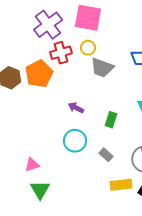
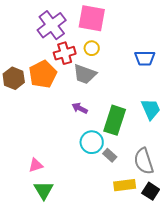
gray trapezoid: (102, 68) -> (85, 74), moved
green rectangle: (111, 120) -> (115, 120), size x1.8
cyan circle: (75, 141) -> (92, 142), moved

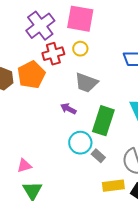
gray trapezoid: (85, 74) -> (86, 83), moved

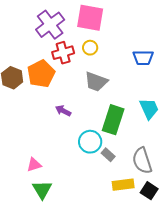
purple arrow: (68, 109) -> (63, 111), moved

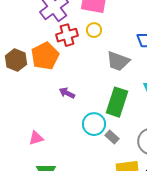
gray trapezoid: (96, 82) -> (118, 61), moved
pink triangle: (34, 165) -> (36, 138), moved

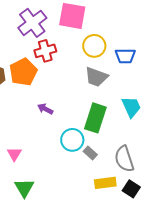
yellow circle: (94, 30) -> (94, 46), moved, size x1.5
pink triangle: (36, 138) -> (14, 154), turned -42

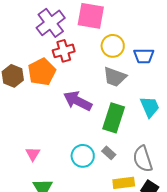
purple arrow: (45, 109) -> (78, 101), moved, size x1.8
cyan circle: (72, 140) -> (83, 156), moved

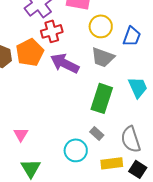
blue trapezoid: (144, 56) -> (132, 36), turned -70
purple arrow: (78, 101) -> (65, 63), moved
cyan circle: (83, 156) -> (76, 150), moved

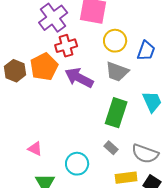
pink triangle: (21, 134) -> (35, 149), turned -35
gray semicircle: (131, 139) -> (145, 154), turned -52
cyan circle: (76, 150) -> (77, 164), moved

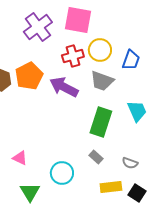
red cross: (66, 46) -> (73, 56), moved
gray semicircle: (145, 154) -> (130, 163), size x0.6

